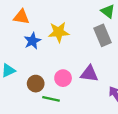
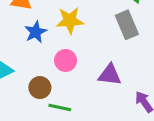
pink circle: (63, 78) -> (66, 60), moved

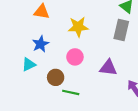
gray rectangle: (127, 25) -> (121, 30), turned 36
blue star: (36, 32) -> (41, 44), moved

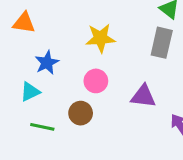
orange triangle: (42, 12) -> (24, 23), moved
brown circle: (56, 77) -> (81, 113), moved
green line: (71, 92) -> (42, 127), moved

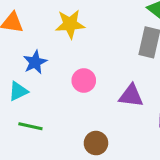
yellow star: (100, 38) -> (70, 24), moved
brown circle: (81, 113) -> (96, 143), moved

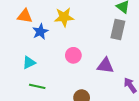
blue star: (35, 62) -> (40, 32), moved

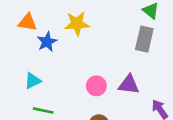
pink circle: (73, 55) -> (96, 86), moved

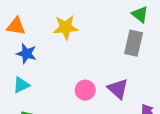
blue star: (47, 42) -> (26, 54), moved, turned -30
purple triangle: (129, 85) -> (118, 89), turned 35

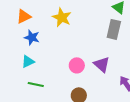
orange triangle: (16, 26) -> (24, 16), turned -35
yellow star: (66, 27) -> (62, 17), turned 30

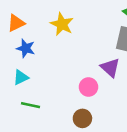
purple triangle: (102, 64) -> (110, 68), moved
pink circle: (77, 65) -> (88, 87), moved

